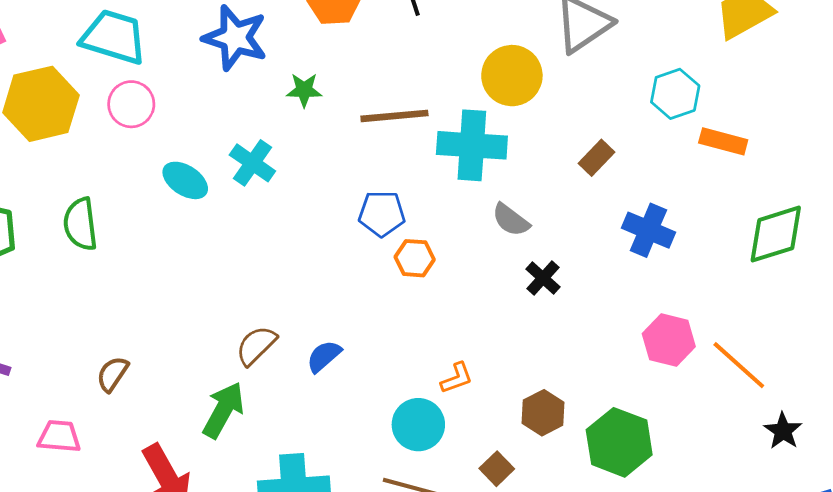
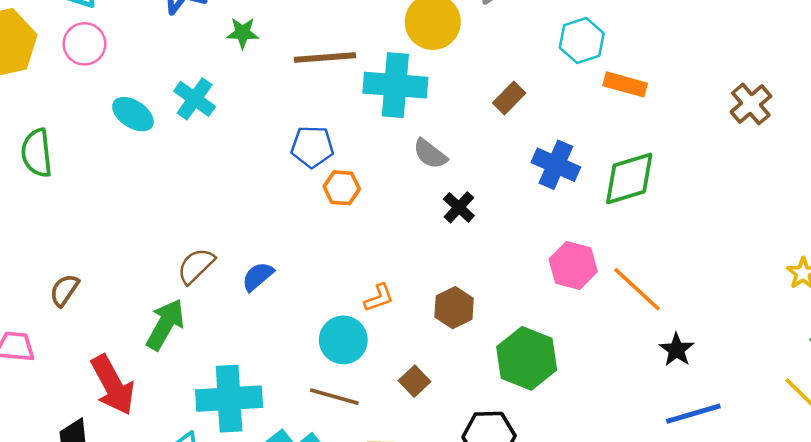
green diamond: (776, 234) -> (629, 179), moved
brown hexagon: (543, 413) -> (454, 308), moved

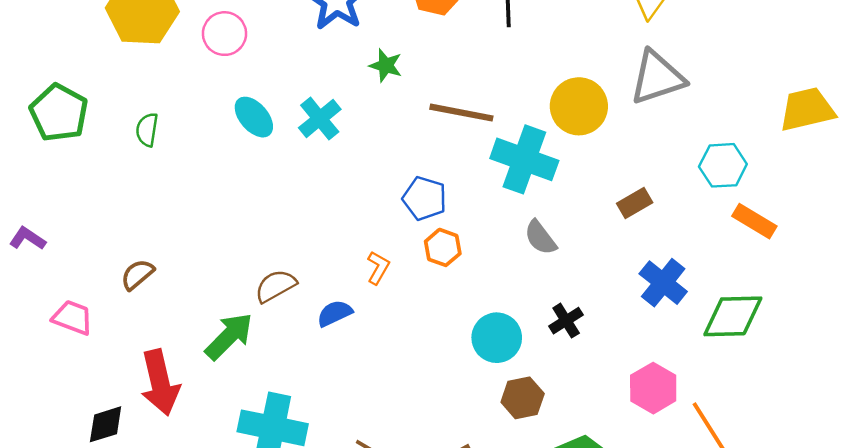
green semicircle: (37, 153) -> (147, 130), size x0.7
black cross: (459, 207) -> (566, 321), moved
orange L-shape: (379, 298) -> (378, 268), moved, turned -56
cyan circle: (343, 340) -> (497, 338), moved

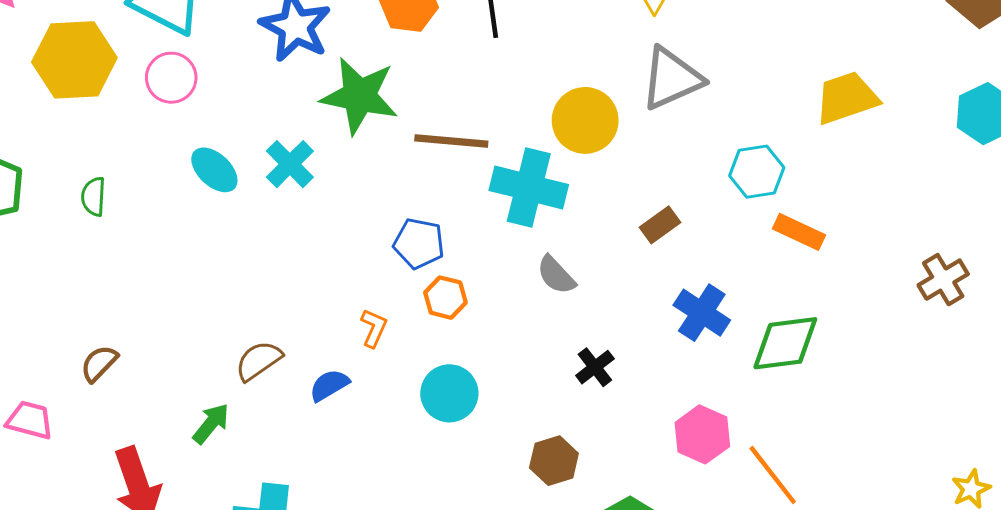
green star: (386, 65) -> (359, 96), size x2.0
green arrow: (229, 336) -> (211, 424), size x0.7
cyan circle: (497, 338) -> (449, 393), moved

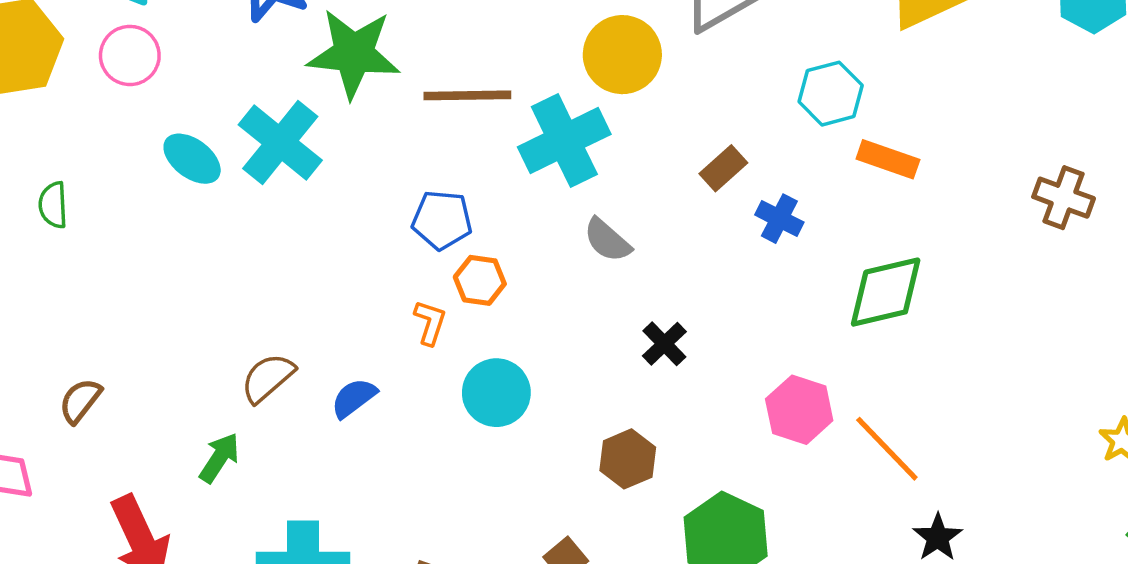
cyan cross: (290, 164) -> (280, 142), size x1.4
cyan cross: (529, 188) -> (564, 141), turned -34
brown cross: (943, 280) -> (1064, 198), turned -33
blue cross: (702, 313) -> (779, 219), moved, size x0.7
orange L-shape: (374, 328) -> (430, 323), moved

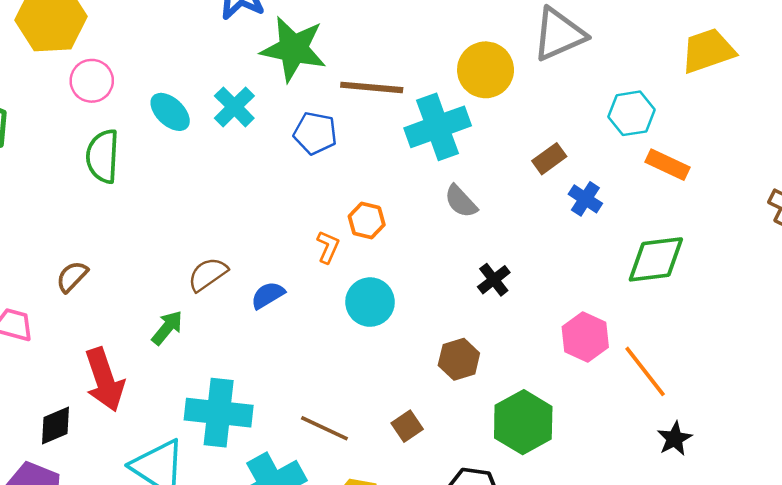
pink circle: (130, 55) -> (92, 81), moved
cyan cross: (280, 142) -> (234, 107), size x0.7
green semicircle: (53, 205) -> (103, 156), moved, size x1.6
blue pentagon: (442, 220) -> (315, 133), moved

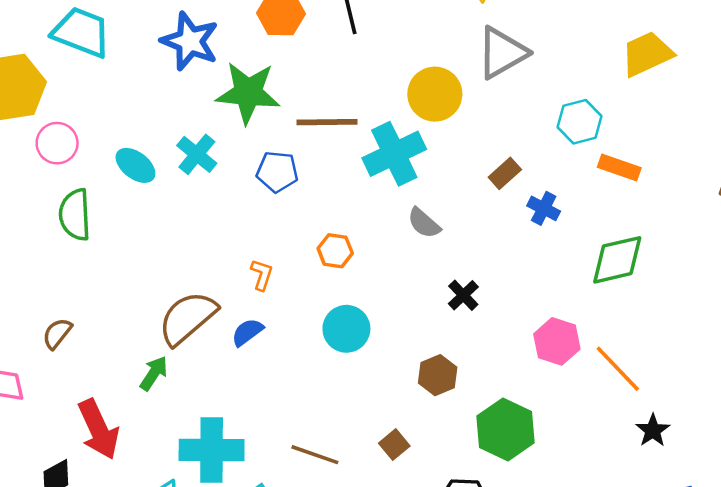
orange L-shape: (328, 247) -> (262, 275), moved
brown semicircle: (208, 274) -> (188, 318), size x1.6

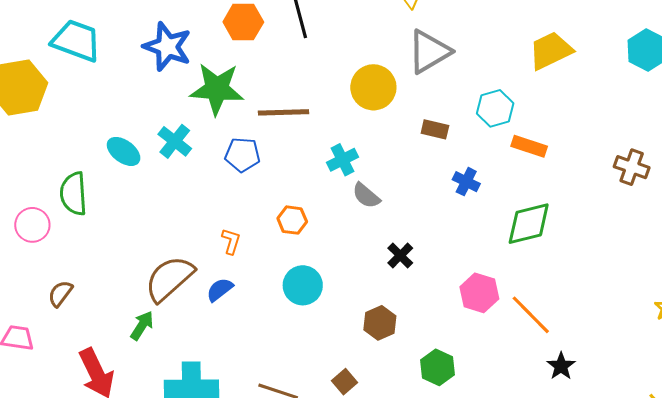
pink circle: (57, 143) -> (32, 225), moved
cyan cross: (394, 154) -> (342, 160), moved, size x0.6
brown rectangle: (505, 173) -> (435, 129), moved, turned 56
green hexagon: (505, 429) -> (438, 367), size x0.7

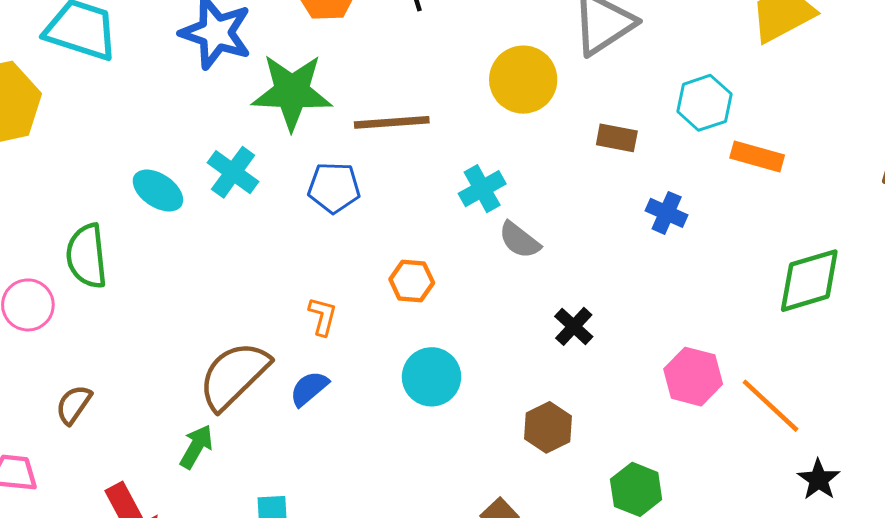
green diamond: (529, 224) -> (809, 281), moved

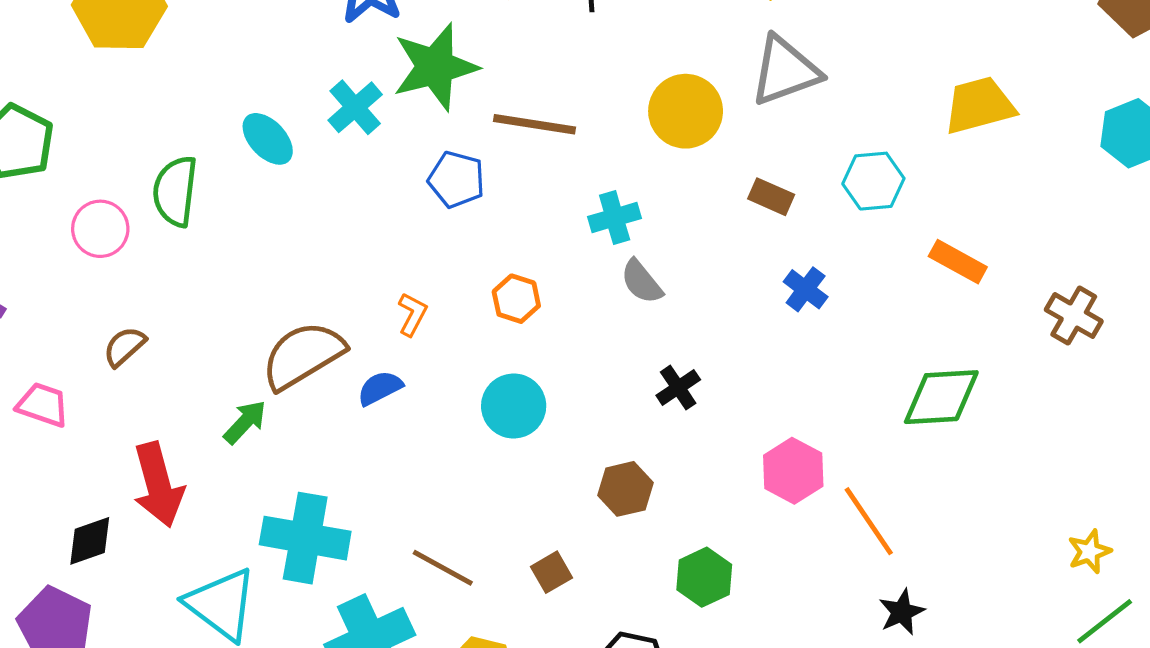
green star: (292, 92) -> (435, 67), turned -30
orange rectangle: (757, 156) -> (958, 262), moved
cyan cross: (233, 172) -> (355, 107), moved

